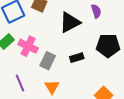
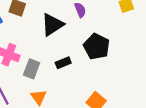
black pentagon: (108, 46) -> (97, 47), turned 30

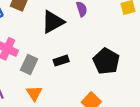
black pentagon: (97, 47) -> (106, 61), moved

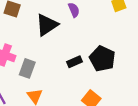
black rectangle: (61, 61) -> (74, 62), moved

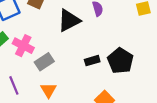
gray rectangle: (27, 68) -> (44, 62), turned 30

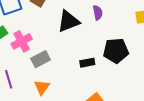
pink cross: (23, 46) -> (22, 41), turned 30
black pentagon: (120, 61) -> (116, 51), moved, turned 30

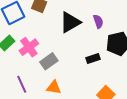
purple semicircle: (98, 13) -> (98, 21), moved
orange triangle: (42, 87) -> (54, 87), turned -49

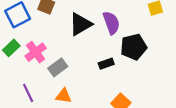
purple semicircle: (98, 21) -> (111, 23), size x1.5

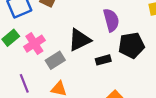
black triangle: (81, 24) -> (79, 40), moved

